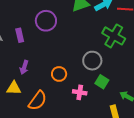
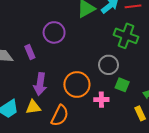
purple arrow: (24, 67) -> (40, 84), size x1.5
orange circle: (59, 74) -> (77, 85), size x1.6

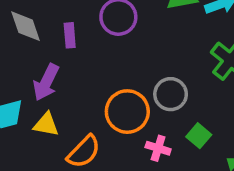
gray circle: (109, 65) -> (171, 94), moved
purple arrow: (40, 84) -> (46, 82), moved

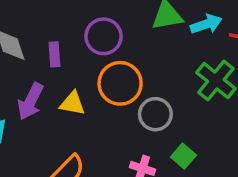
orange circle: (127, 112) -> (120, 83), moved
yellow triangle: (46, 124) -> (73, 103), moved

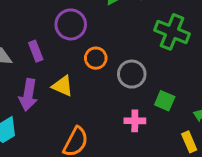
orange circle: (120, 83) -> (96, 58), size x0.6
yellow triangle: (73, 103) -> (62, 86), turned 30

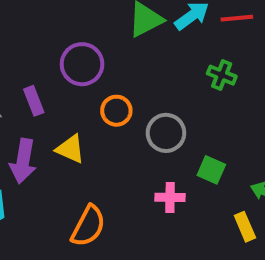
green cross: (172, 32) -> (222, 75), size x0.6

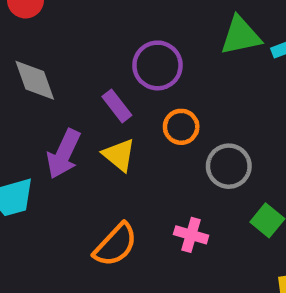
purple rectangle: (34, 101) -> (117, 106), moved, turned -32
pink cross: (170, 197) -> (191, 235), moved

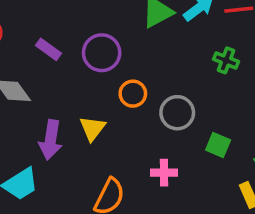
purple rectangle: (117, 106) -> (49, 49), moved
yellow triangle: (119, 155) -> (92, 128), turned 44

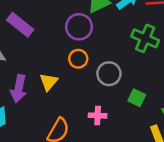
purple rectangle: (49, 49) -> (20, 25), size x1.5
purple circle: (102, 53) -> (79, 27), moved
green cross: (226, 60) -> (145, 38), size x1.5

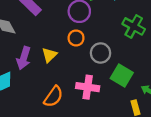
green square: (137, 98) -> (122, 75), size x1.5
pink cross: (98, 116) -> (88, 87), size x1.5

